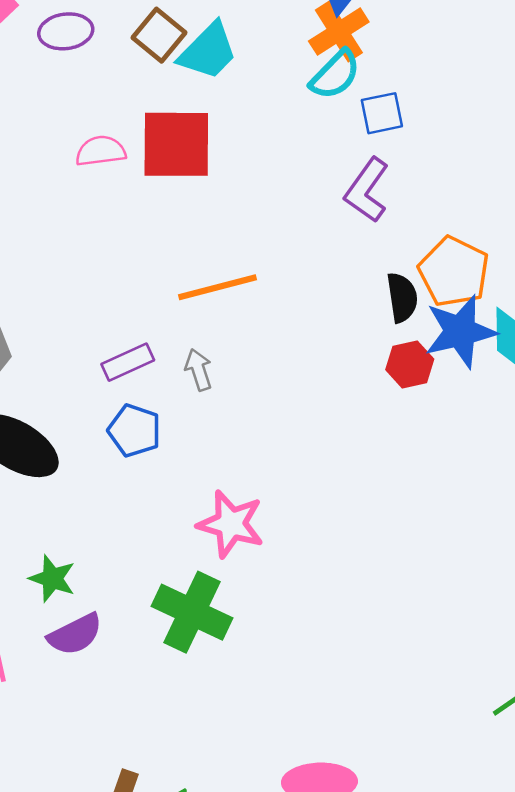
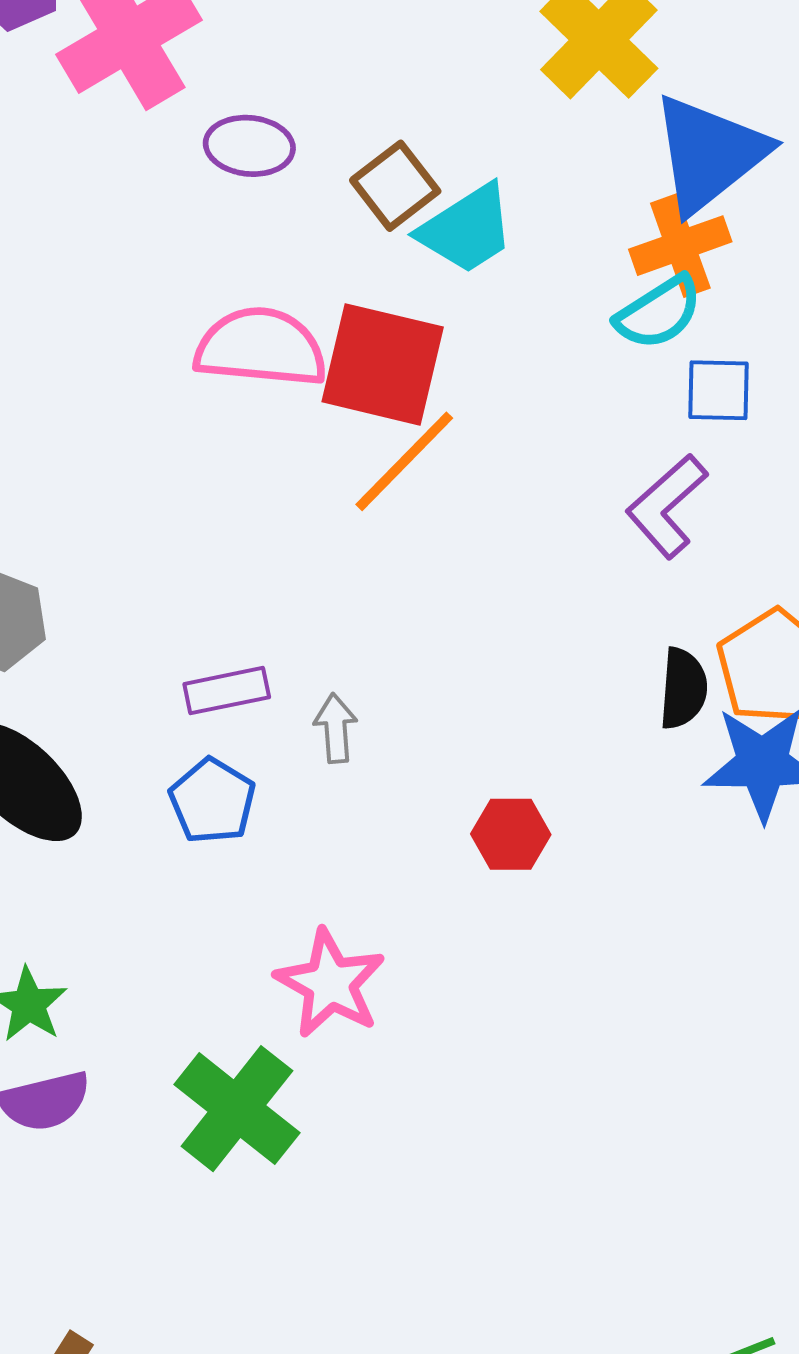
pink semicircle: (101, 151) -> (261, 347), size x1.6
orange line: (218, 287) -> (404, 461), moved, turned -44
red hexagon: (410, 364) -> (511, 834), moved

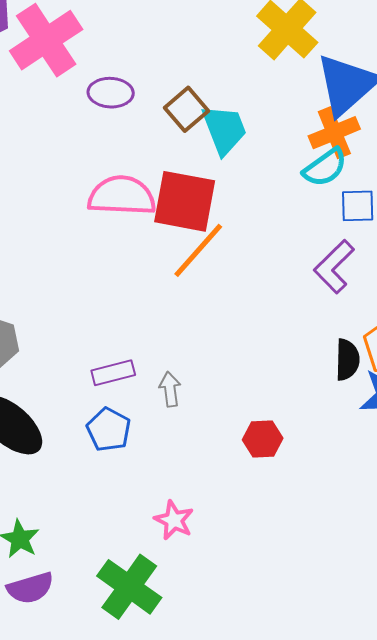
cyan trapezoid: (467, 229) -> (224, 130), turned -76
pink star: (330, 983) -> (174, 520), size x0.7

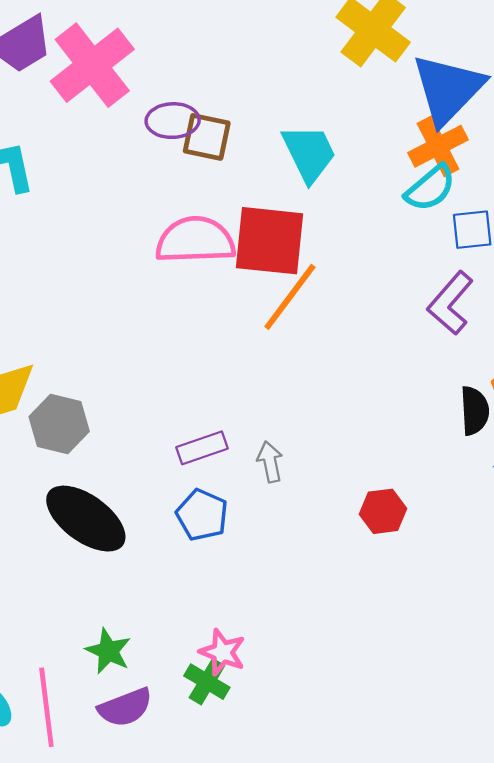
brown square: (186, 109) -> (207, 137), moved, turned -33
pink star: (174, 520) -> (222, 652), moved
green cross: (129, 587) -> (207, 682), moved, size x0.6

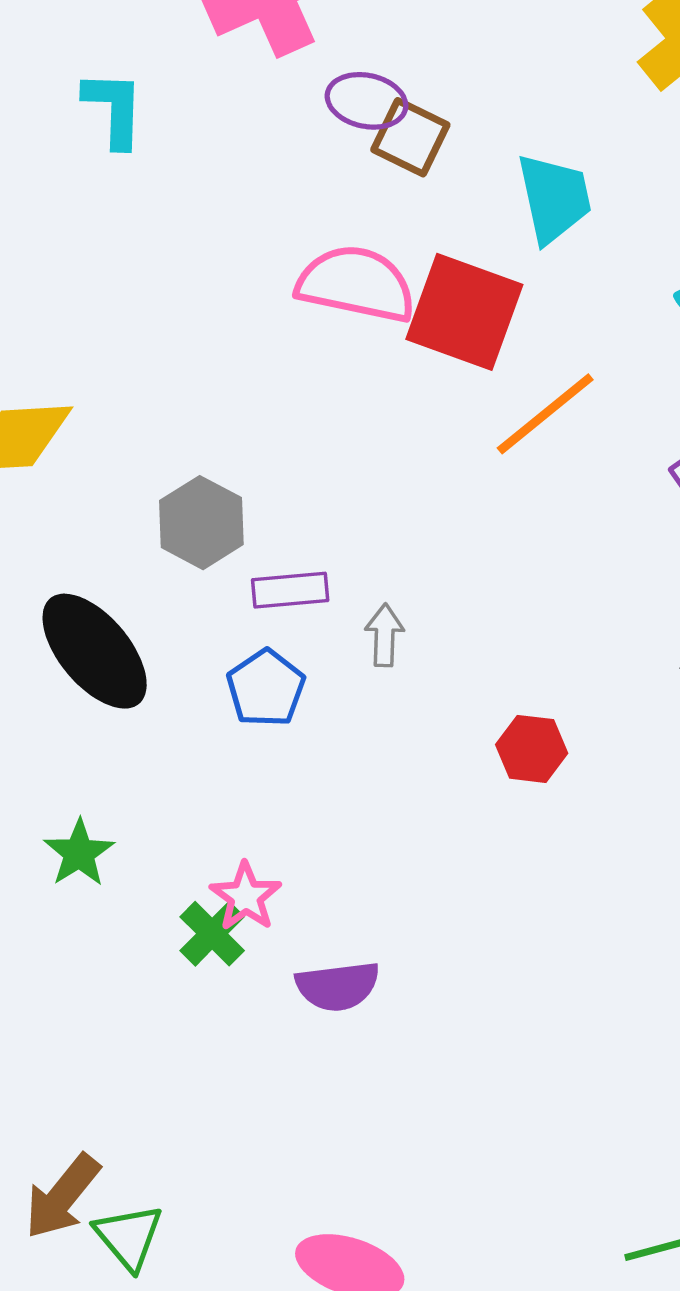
orange line: (290, 297) -> (545, 414), moved
gray hexagon: (59, 424) -> (201, 523), moved
purple semicircle: (125, 707) -> (338, 986), moved

